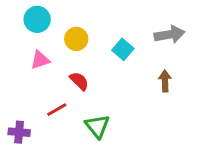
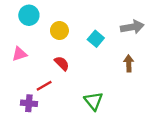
pink triangle: (40, 60) -> (20, 54), moved
green triangle: (97, 126) -> (93, 101), moved
purple cross: (19, 132) -> (29, 103), moved

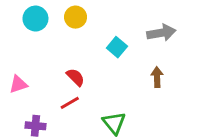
yellow circle: (59, 30) -> (76, 17), moved
pink triangle: (20, 54) -> (18, 84), moved
red line: (44, 86) -> (70, 103), moved

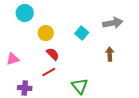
yellow circle: (76, 17) -> (46, 33), moved

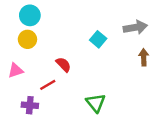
yellow circle: (46, 33) -> (27, 39), moved
brown arrow: (110, 54) -> (144, 57), moved
red line: (49, 72) -> (48, 85), moved

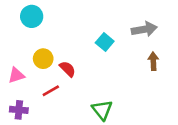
yellow circle: (27, 39) -> (43, 59), moved
purple cross: (30, 105) -> (19, 110), moved

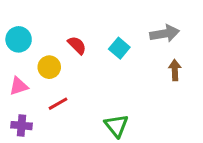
cyan circle: (32, 16) -> (19, 39), moved
red semicircle: (68, 69) -> (77, 45), moved

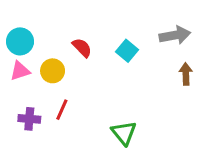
pink triangle: (19, 86) -> (20, 71), moved
red line: (58, 104) -> (62, 110), turned -36
purple cross: (21, 126) -> (29, 119), moved

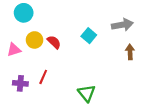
cyan circle: (20, 41) -> (24, 13), moved
red semicircle: (82, 48) -> (54, 42), moved
yellow circle: (53, 71) -> (34, 40), moved

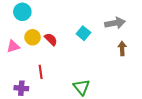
red line: (43, 77) -> (41, 72), turned -32
purple cross: (20, 83) -> (21, 88), moved

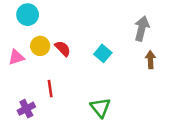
gray arrow: (115, 23) -> (142, 28), turned -66
cyan square: (83, 33) -> (103, 53), moved
purple cross: (21, 88) -> (26, 109), turned -32

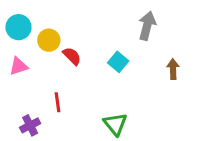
cyan circle: (28, 15) -> (18, 27), moved
gray arrow: (142, 28) -> (147, 26), moved
yellow circle: (40, 46) -> (49, 40), moved

